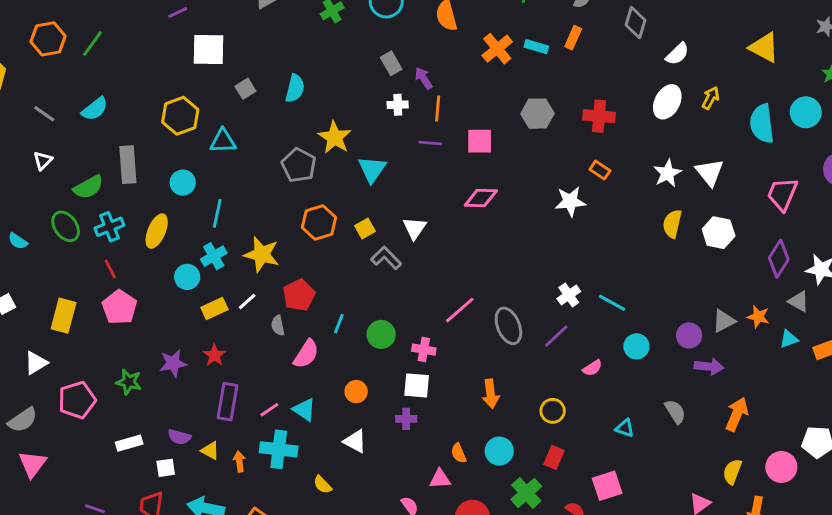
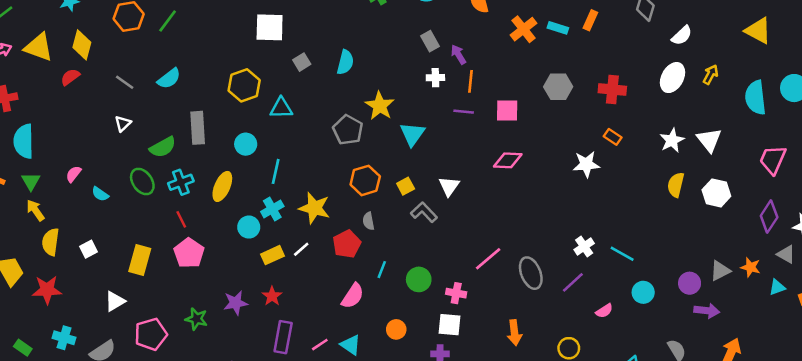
gray semicircle: (278, 325) -> (369, 221), moved

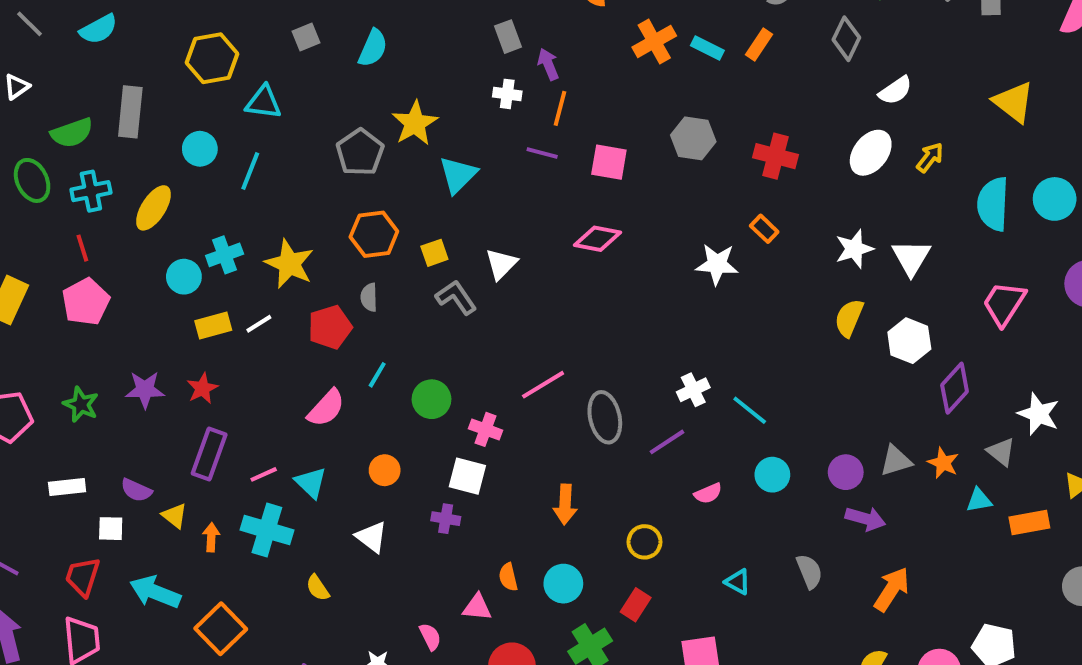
cyan line: (276, 171) -> (250, 171), moved
purple diamond: (769, 216) -> (955, 388), moved

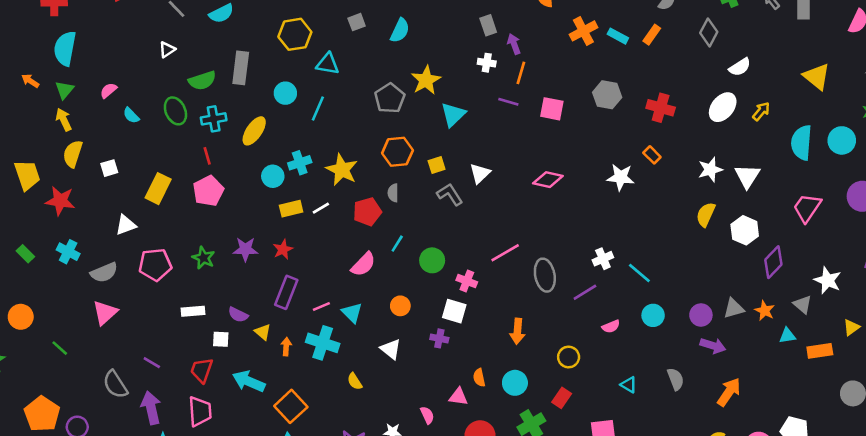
pink diamond: (597, 239) -> (548, 180), moved

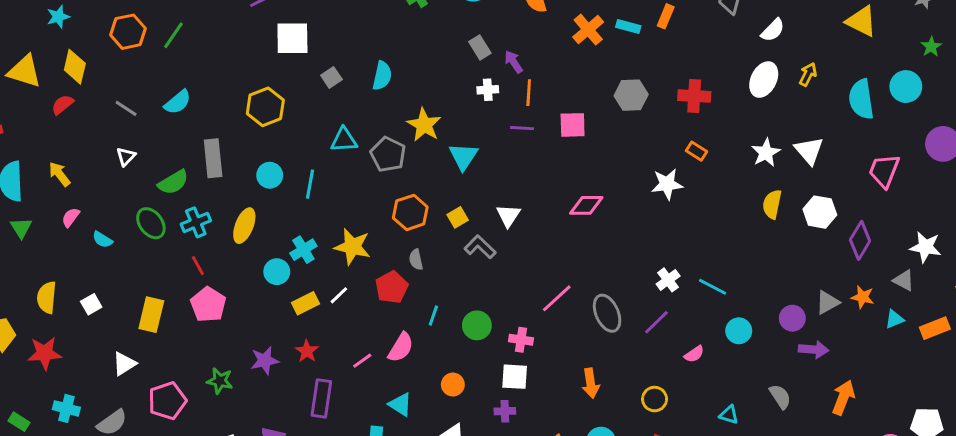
cyan triangle: (328, 64) -> (344, 140), moved
yellow arrow: (64, 120) -> (59, 174), moved
pink line: (321, 307) -> (362, 361), moved

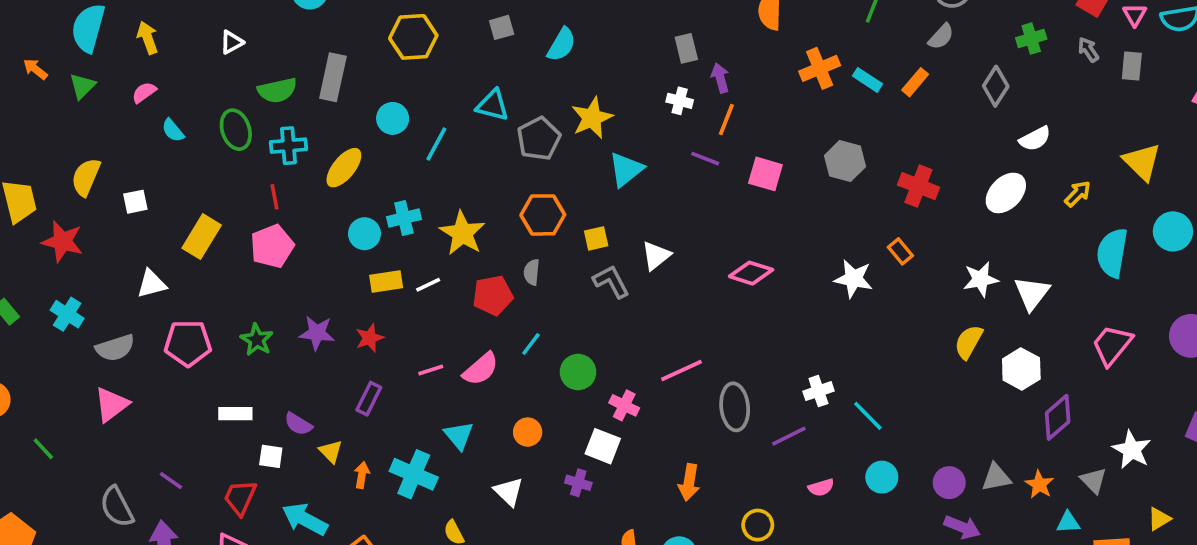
yellow arrow: (808, 74) -> (1078, 194), moved
cyan circle: (906, 87) -> (1173, 231), moved
purple rectangle: (321, 398) -> (369, 399), size x0.7

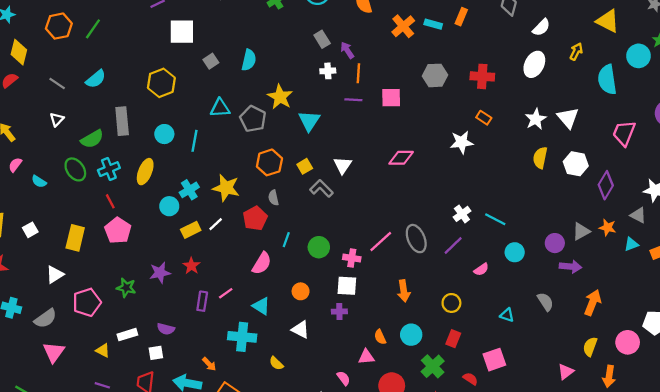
pink line: (431, 370) -> (226, 293), moved
pink line: (682, 371) -> (381, 242), moved
yellow triangle: (331, 451) -> (103, 350), moved
orange arrow: (362, 475) -> (209, 364), moved, turned 144

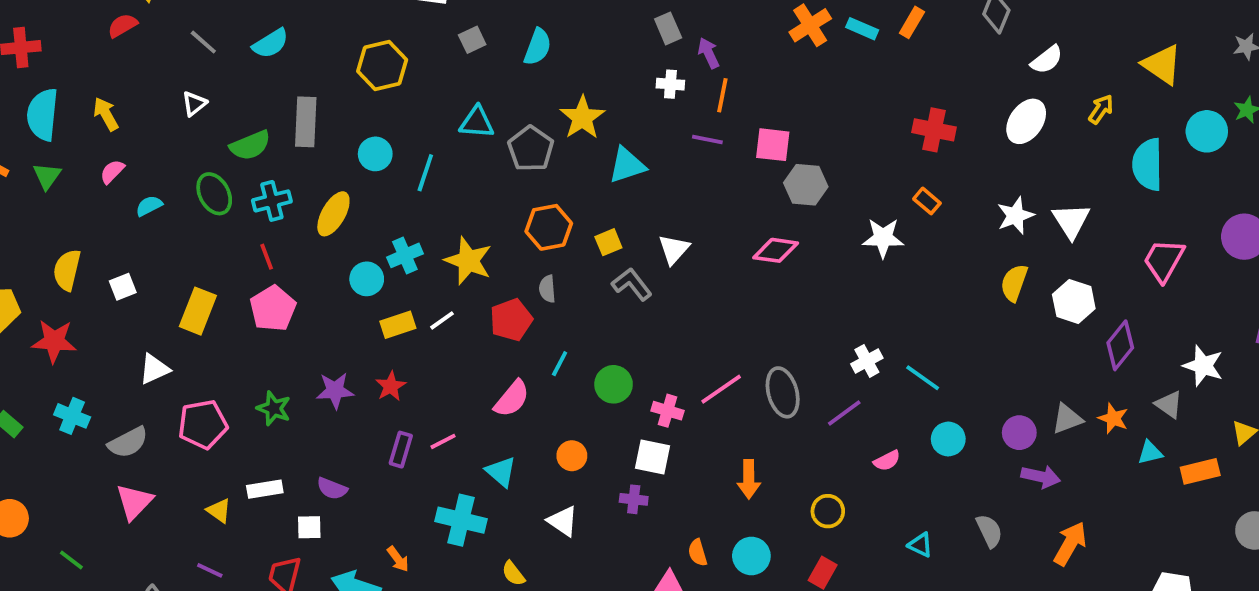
gray hexagon: (435, 75) -> (806, 185), moved
cyan triangle: (309, 121) -> (627, 165), turned 30
cyan semicircle: (39, 181) -> (149, 206), turned 112

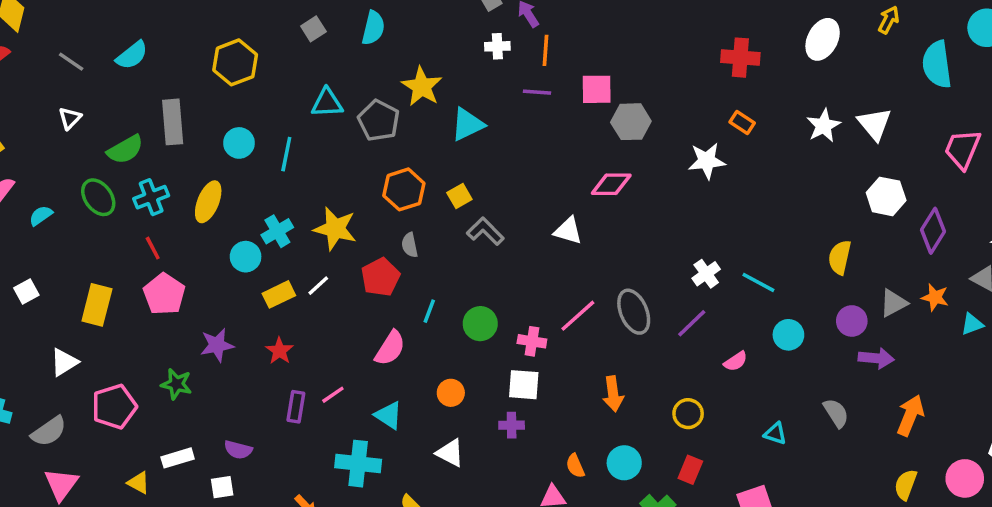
white triangle: (674, 249) -> (568, 231), moved, turned -48
yellow semicircle: (1014, 283) -> (840, 257), moved
purple star: (335, 391) -> (217, 345), moved

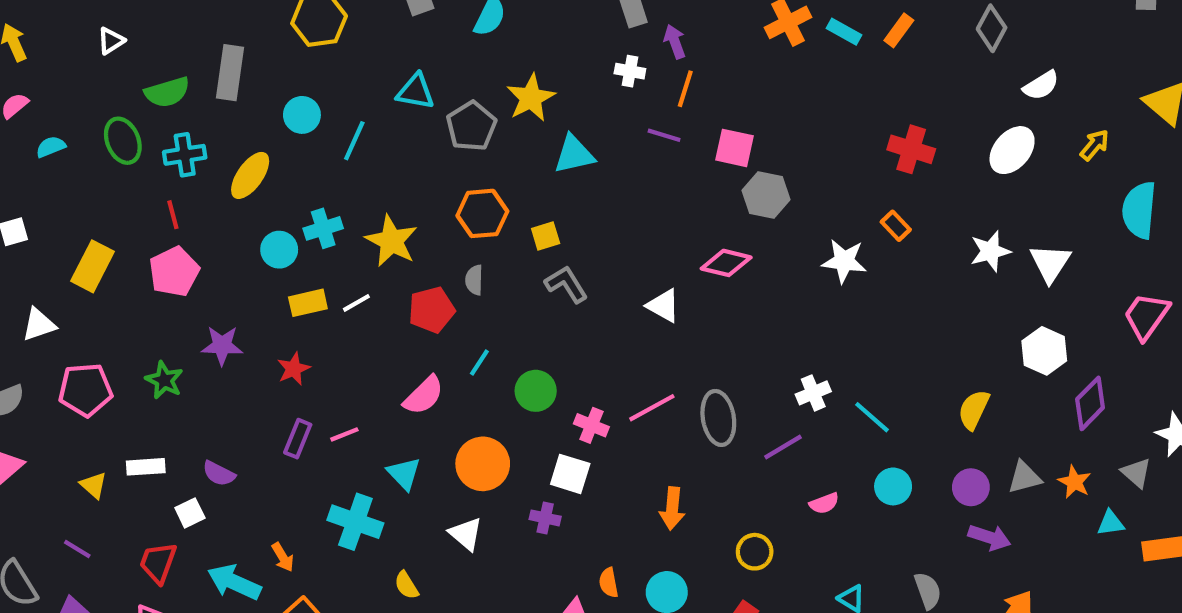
orange circle: (451, 393) -> (483, 464), size x1.6
white square: (222, 487) -> (190, 513), turned -30

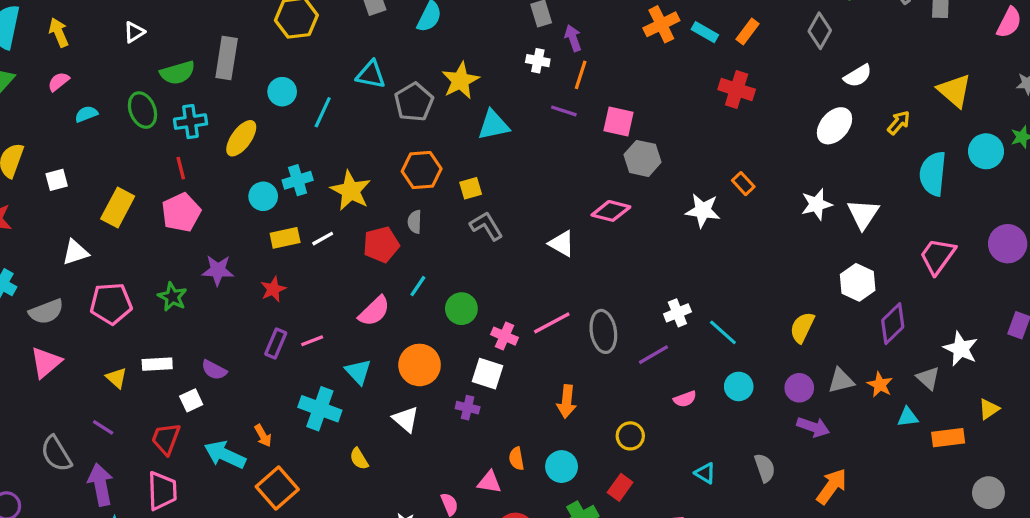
red cross: (911, 149) -> (737, 89), moved

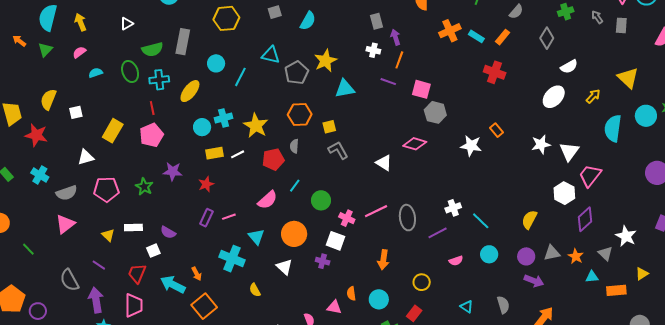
pink trapezoid: (937, 256) -> (590, 176), moved

